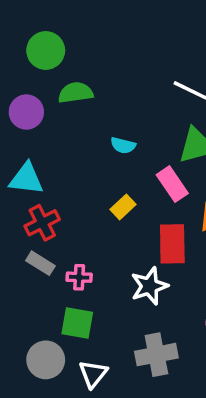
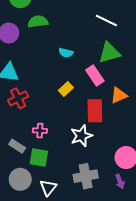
gray rectangle: (40, 263) -> (17, 146), moved

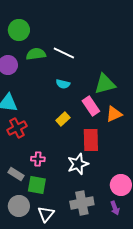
white line: (106, 21) -> (64, 53), moved
orange triangle: (119, 95) -> (114, 114), moved

